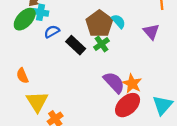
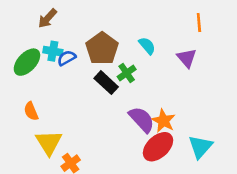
cyan cross: (40, 12) -> (53, 51), moved
green ellipse: (25, 19) -> (27, 62), moved
brown pentagon: (99, 24) -> (102, 48), moved
black rectangle: (76, 45) -> (106, 83), moved

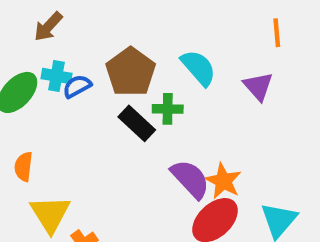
cyan semicircle: (147, 46) -> (199, 68), size x1.4
green cross: (127, 73) -> (168, 109), turned 36
orange semicircle: (31, 111) -> (24, 167), turned 30

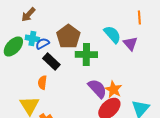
cyan semicircle: (199, 68) -> (112, 34), moved
green cross: (168, 109) -> (86, 54), size x1.5
black rectangle: (137, 123) -> (51, 61), moved
orange semicircle: (24, 167) -> (42, 82), moved

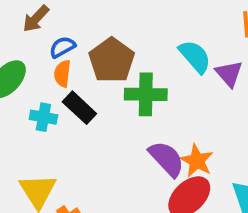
cyan cross: (32, 38) -> (43, 117), moved
blue semicircle: (42, 43) -> (62, 47), moved
orange semicircle: (42, 82) -> (62, 74), moved

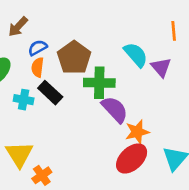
purple semicircle: (167, 159) -> (115, 109), moved
orange star: (197, 161) -> (137, 132), turned 30

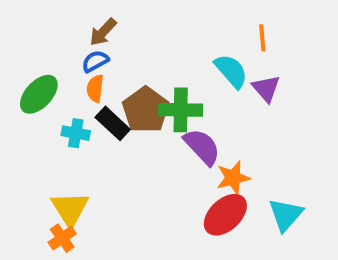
brown arrow: (18, 27) -> (103, 32), moved
orange line: (174, 31) -> (262, 38), moved
brown pentagon: (74, 58) -> (146, 110), moved
orange cross: (42, 175) -> (62, 238), moved

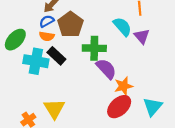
orange semicircle: (95, 88) -> (47, 36), turned -88
brown pentagon: (146, 110) -> (70, 24), moved
cyan cross: (76, 133) -> (36, 61), size x1.6
yellow triangle: (70, 209) -> (54, 109), moved

